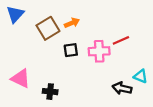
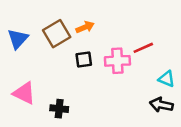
blue triangle: (15, 14) -> (18, 39), moved
cyan triangle: (141, 76) -> (167, 79), moved
black arrow: (122, 88) -> (161, 105), moved

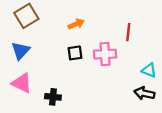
brown square: (57, 34) -> (26, 16), moved
blue triangle: (18, 39) -> (21, 51), moved
red line: (143, 48) -> (128, 32), moved, turned -60

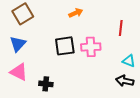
orange arrow: (76, 24) -> (76, 13), moved
red line: (128, 32) -> (121, 28), moved
black square: (75, 53) -> (65, 46), size x1.5

